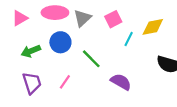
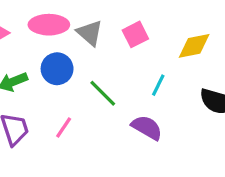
gray triangle: (82, 18) -> (90, 33), turned -36
cyan line: (129, 39) -> (158, 85), moved

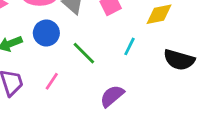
purple semicircle: (147, 128) -> (112, 96), moved, turned -70

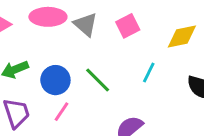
blue circle: (46, 33) -> (55, 80), moved

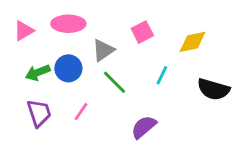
gray triangle: (86, 24) -> (103, 50), moved, turned 45
blue circle: (55, 80) -> (68, 68), moved

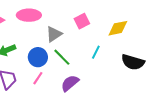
blue circle: (68, 68) -> (38, 57), moved
purple semicircle: (144, 127) -> (70, 83), moved

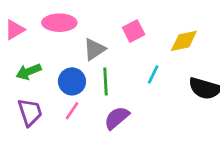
green line: (62, 57) -> (106, 81), turned 42

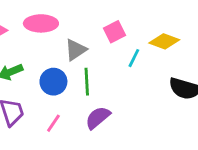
yellow diamond: (184, 41) -> (164, 41), turned 32
cyan line: (153, 74) -> (134, 58), moved
pink line: (72, 111) -> (53, 123), moved

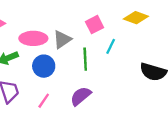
pink ellipse: (41, 23) -> (33, 38), moved
yellow diamond: (164, 41) -> (136, 18), moved
green line: (87, 82) -> (85, 59), moved

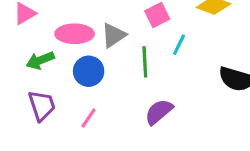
purple semicircle: (81, 96) -> (159, 112), moved

